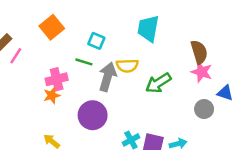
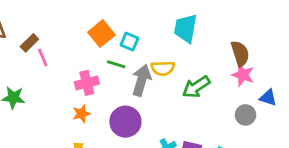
orange square: (52, 27) -> (101, 34), moved
pink line: (16, 56) -> (43, 58), turned -56
orange star: (52, 95) -> (81, 114), moved

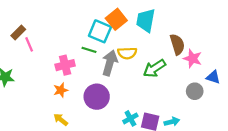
orange square: (101, 34) -> (116, 19), moved
cyan square: (129, 42) -> (100, 31), size x1.5
brown semicircle: (240, 54) -> (177, 44), moved

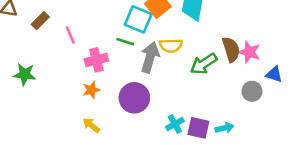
pink line: (29, 44) -> (70, 35), moved
brown semicircle: (177, 44) -> (231, 49), moved

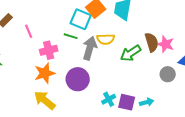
orange star: (91, 90) -> (45, 73), size x1.5
yellow arrow: (91, 125) -> (45, 100), size x1.6

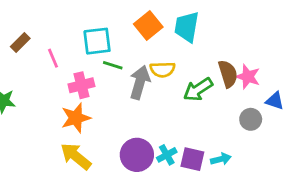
cyan square: (81, 19) -> (97, 41), moved, turned -30
purple circle: (78, 79) -> (137, 155), moved

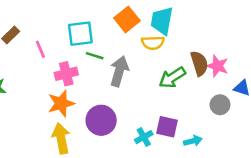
yellow semicircle: (162, 70) -> (153, 43), moved
purple circle: (137, 155) -> (101, 120), moved
yellow arrow: (76, 156) -> (61, 138), turned 40
purple square: (192, 159) -> (167, 127), moved

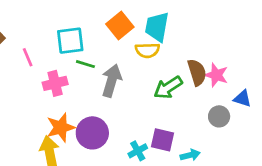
orange star: (61, 103) -> (61, 127), moved

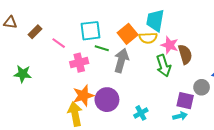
orange square: (120, 25) -> (128, 34), moved
pink line: (28, 57) -> (59, 43), turned -32
pink star: (216, 75) -> (170, 45), moved
green arrow: (168, 87) -> (163, 66), turned -75
purple square: (163, 140) -> (185, 101), moved

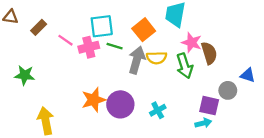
yellow semicircle: (148, 38) -> (157, 58), moved
pink cross: (79, 63) -> (89, 47), moved
cyan cross: (141, 113) -> (158, 110), moved
yellow arrow: (75, 114) -> (46, 121), moved

